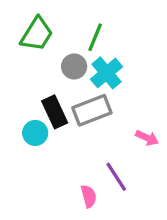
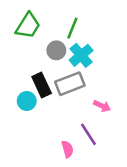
pink arrow: (147, 138) -> (102, 106), moved

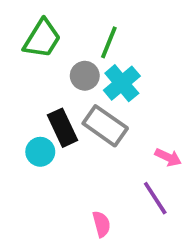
gray rectangle: (70, 84) -> (105, 126), turned 56
pink arrow: (102, 106) -> (168, 157), moved
purple line: (88, 134) -> (155, 198), moved

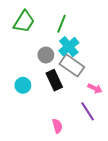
gray circle: (85, 76) -> (46, 55), moved
gray rectangle: (105, 126) -> (72, 65), moved
black rectangle: (62, 128) -> (54, 80), moved

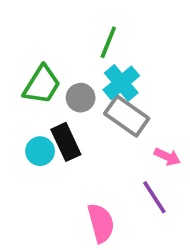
green trapezoid: (24, 22) -> (42, 85), moved
black rectangle: (54, 80) -> (66, 142), moved
pink semicircle: (57, 126) -> (101, 223), size x1.5

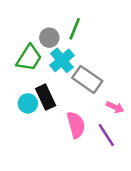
cyan cross: (121, 83) -> (62, 60), moved
gray circle: (81, 98) -> (49, 38), moved
pink semicircle: (101, 223) -> (76, 125), moved

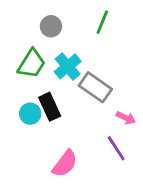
green line: (75, 29) -> (102, 22), moved
gray circle: (49, 38) -> (51, 26), moved
pink semicircle: (76, 125) -> (65, 164), moved, turned 52

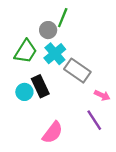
green line: (102, 22) -> (63, 18), moved
gray circle: (51, 26) -> (48, 30), moved

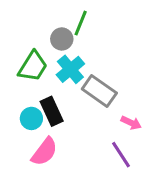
pink semicircle: (53, 132) -> (44, 152), moved

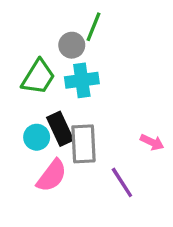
cyan cross: (70, 69) -> (82, 80), turned 32
gray rectangle: (99, 91) -> (83, 144), moved, turned 52
purple line: (121, 155) -> (122, 182), moved

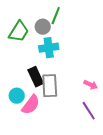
green trapezoid: (38, 77) -> (19, 32), moved
cyan circle: (37, 137) -> (17, 96), moved
purple line: (122, 182) -> (89, 111), moved

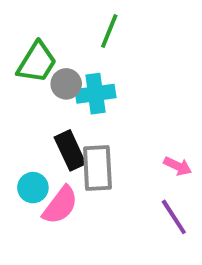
gray circle: (43, 27) -> (66, 84), moved

